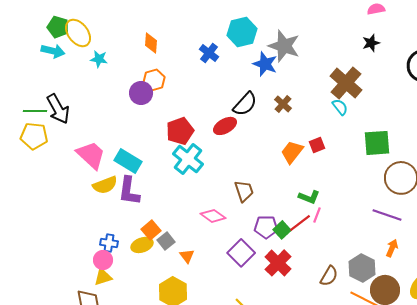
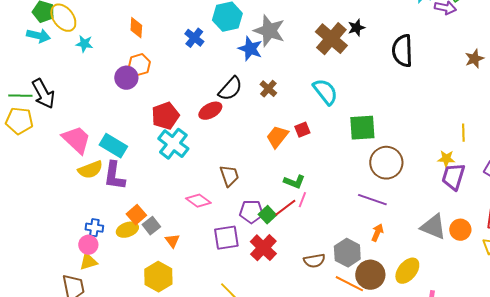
brown cross: (346, 83) -> (331, 39), moved
cyan semicircle: (340, 107) -> (325, 92), size x1.6
purple square: (241, 253) -> (226, 238), turned 36
brown semicircle: (329, 276) -> (314, 261), turned 50

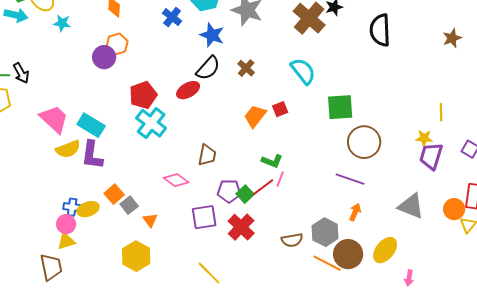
blue star: (250, 49) -> (212, 35), moved
black arrow: (43, 94) -> (21, 73), size x0.7
brown trapezoid: (229, 176) -> (207, 155), turned 30
yellow ellipse: (127, 230) -> (88, 209), moved
orange circle: (460, 230) -> (454, 209), moved

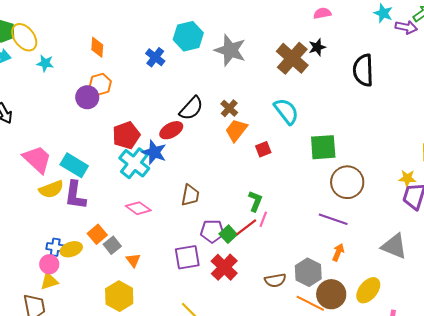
blue star: (212, 35) -> (154, 152), moved
orange trapezoid: (255, 116) -> (236, 130), moved
green L-shape: (272, 161) -> (255, 201), turned -90
pink diamond: (176, 180) -> (138, 208), moved

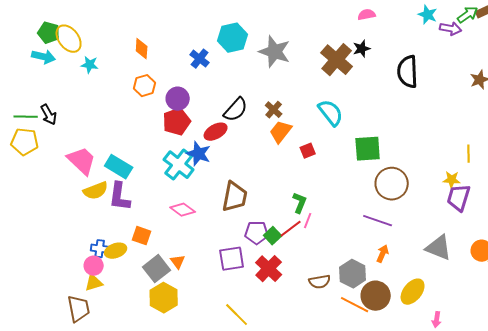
purple circle: (87, 97) -> (178, 99), moved
red pentagon: (126, 135) -> (177, 122), moved
brown trapezoid: (190, 195) -> (235, 197), size x1.4
orange square: (97, 234) -> (142, 236), turned -30
gray square: (112, 245) -> (157, 269), moved, size x1.5

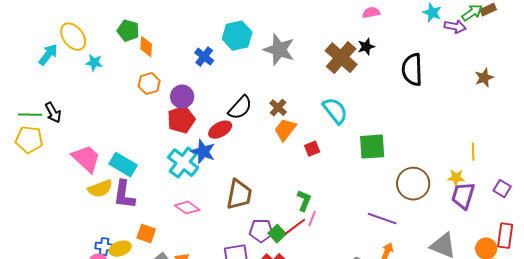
green pentagon: (49, 33) -> (128, 31), moved
cyan arrow: (44, 57) -> (48, 55), turned -65
brown circle: (392, 184) -> (413, 184), moved

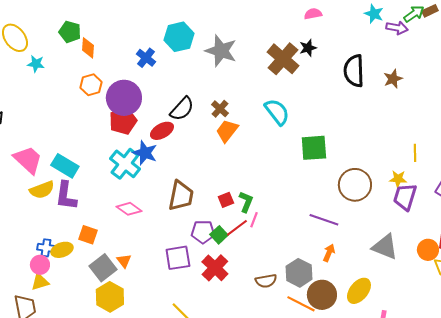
brown star: (484, 78) -> (393, 79), moved
purple circle: (182, 97) -> (124, 98), size x1.5
red square: (312, 149) -> (226, 200), moved

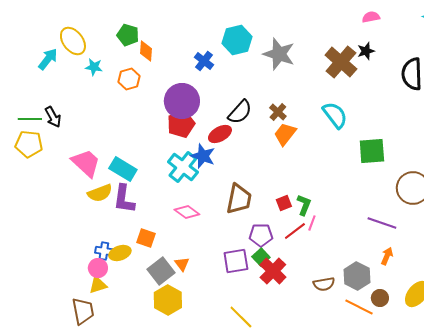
orange hexagon: (91, 85) -> (129, 79), moved
green square: (219, 235) -> (261, 257), moved
brown circle: (322, 295) -> (380, 298), size x0.6

